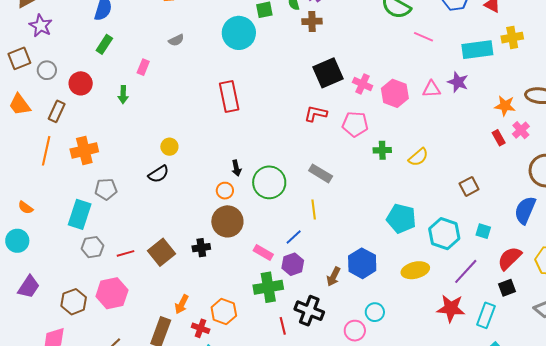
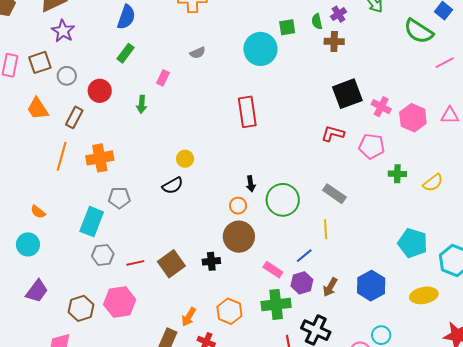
pink line: (424, 37) -> (445, 63), turned -54
brown arrow: (333, 277) -> (330, 287), moved
orange hexagon: (224, 311) -> (229, 311), moved

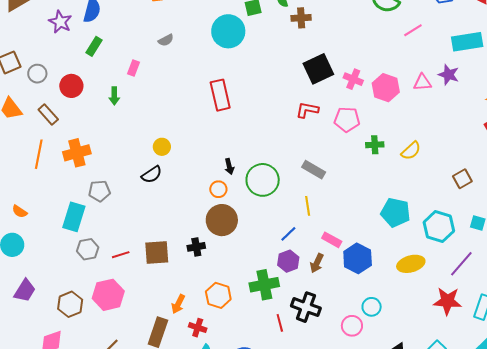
purple star: (63, 31) -> (60, 22), moved
brown rectangle: (74, 117) -> (48, 114), turned -65
brown square: (171, 264) -> (157, 253), turned 36
pink rectangle: (273, 270) -> (332, 240), moved

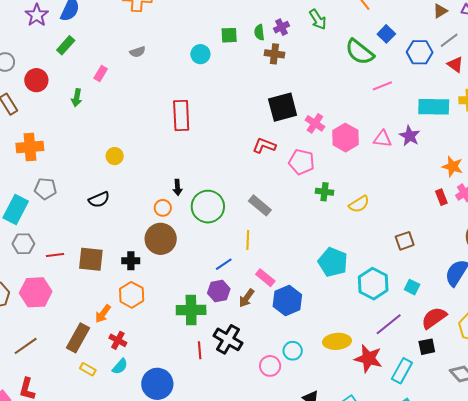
cyan circle: (228, 31) -> (200, 54), size x0.6
black semicircle: (152, 174) -> (99, 200), moved
yellow ellipse: (411, 264) -> (337, 341), moved
orange hexagon: (218, 295) -> (132, 295), moved

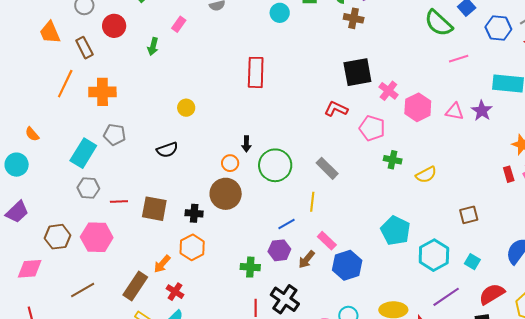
green cross: (191, 310) -> (250, 267), size x0.7

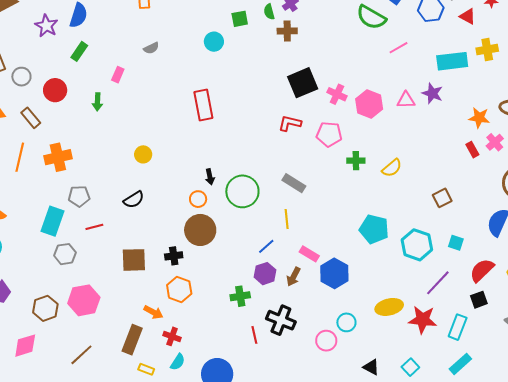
red line: (119, 202) -> (94, 227), moved
orange arrow: (162, 264) -> (153, 312), turned -90

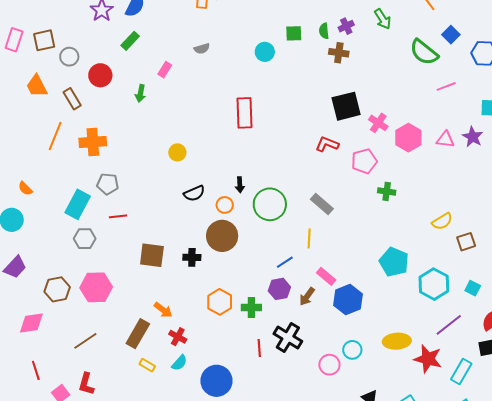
pink pentagon: (329, 134) -> (364, 161), turned -30
yellow semicircle: (392, 168) -> (442, 221), moved
black semicircle: (134, 200) -> (194, 193), moved
orange hexagon: (179, 289) -> (220, 302), moved

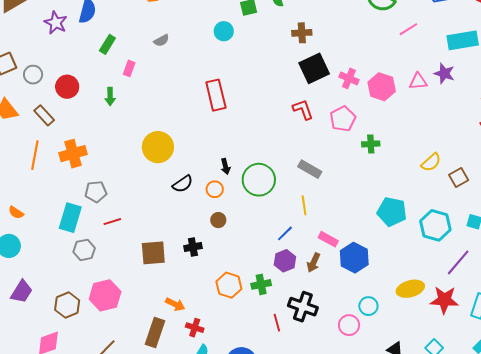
green rectangle: (130, 41) -> (107, 44), moved
brown cross: (339, 53) -> (302, 33), moved
red L-shape: (327, 144) -> (303, 109), turned 60
yellow circle: (177, 152) -> (158, 147), size x1.8
brown circle: (222, 236) -> (218, 220), size x0.5

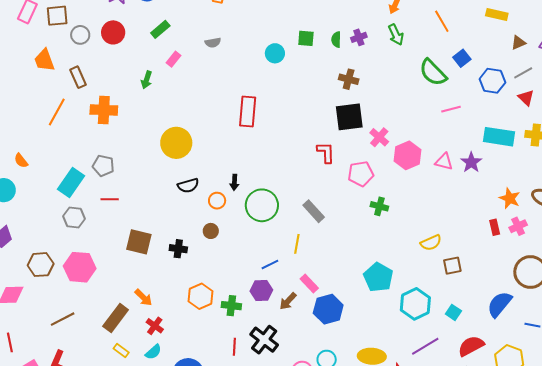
red circle: (67, 87) -> (113, 32), moved
orange cross: (73, 154) -> (104, 110), moved

